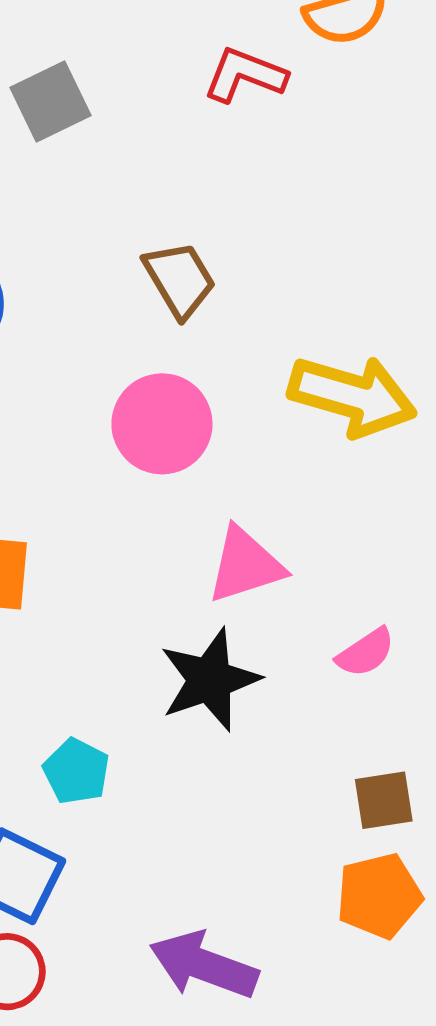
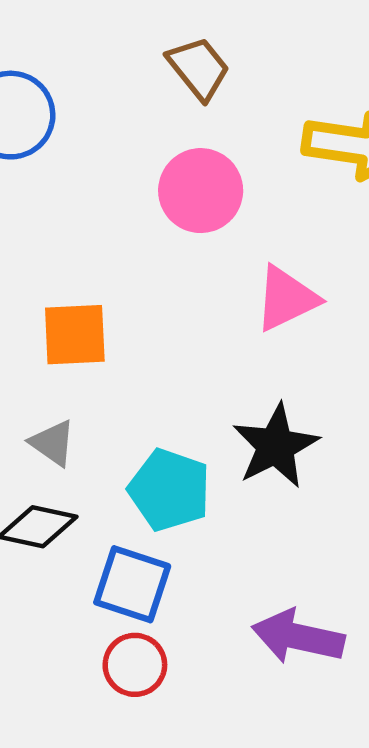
black star: (210, 680) -> (276, 446), moved
cyan pentagon: (76, 771) -> (169, 490), size x1.5

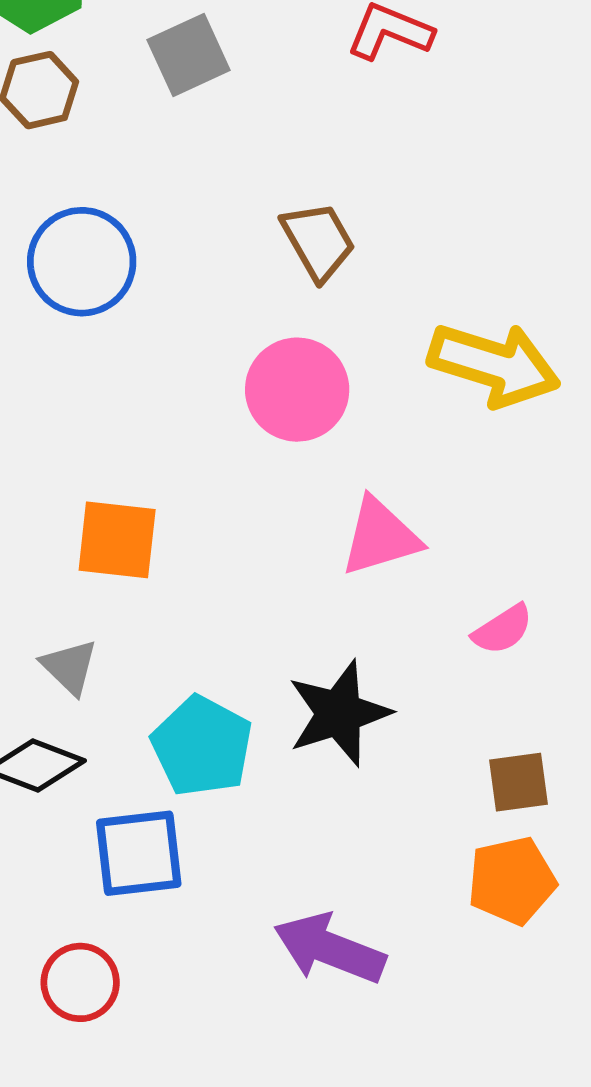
blue square: (132, 584) -> (139, 853), turned -34
red circle: (135, 665) -> (80, 982), moved

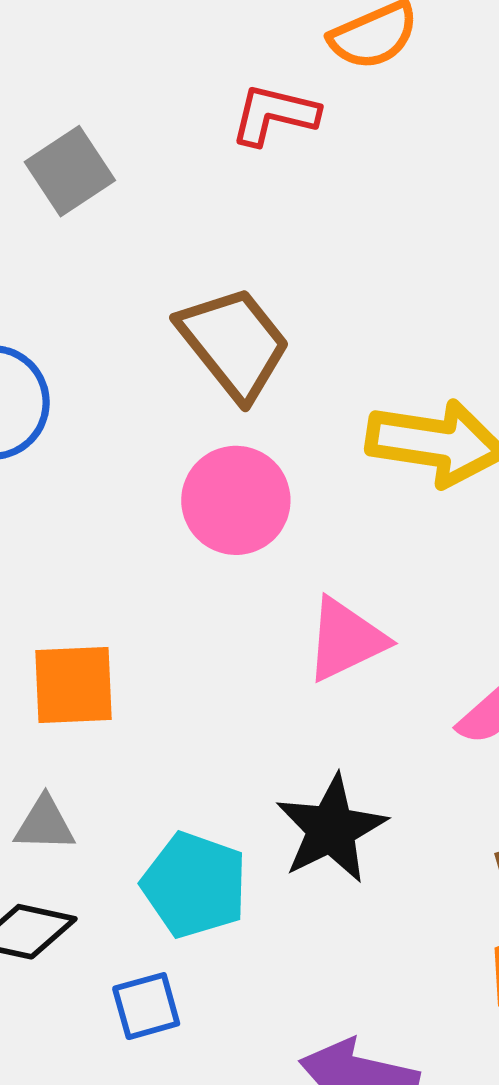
brown trapezoid: (318, 241) -> (234, 343), size x1.4
gray triangle: (69, 667) -> (45, 824), turned -34
blue square: (139, 853) -> (146, 1006), size x0.7

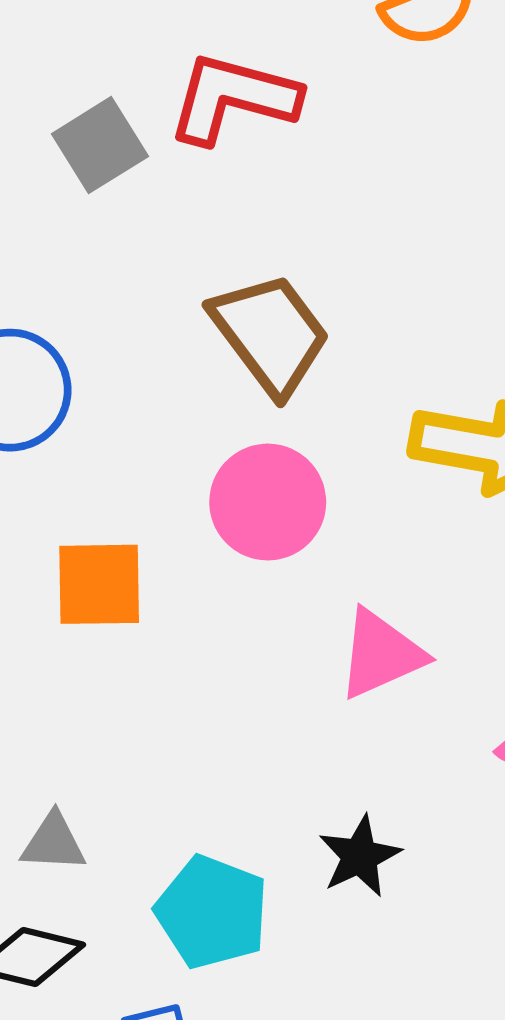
red L-shape: (274, 115) -> (233, 98), moved, size x1.4
orange square: (74, 685) -> (99, 584), moved
black star: (331, 829) -> (360, 856), size x0.7

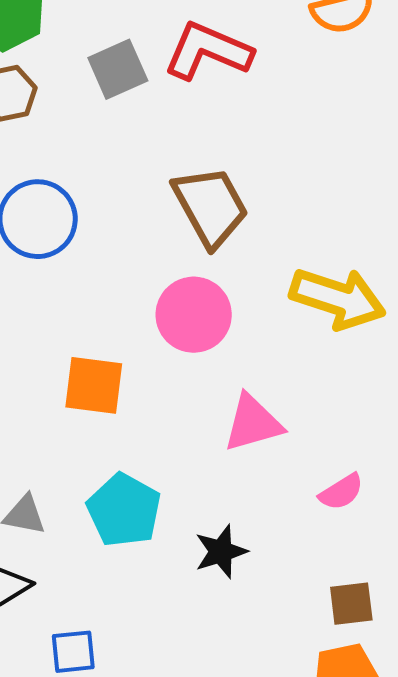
orange square: (99, 584) -> (94, 385), moved
cyan pentagon: (212, 912) -> (124, 510), moved

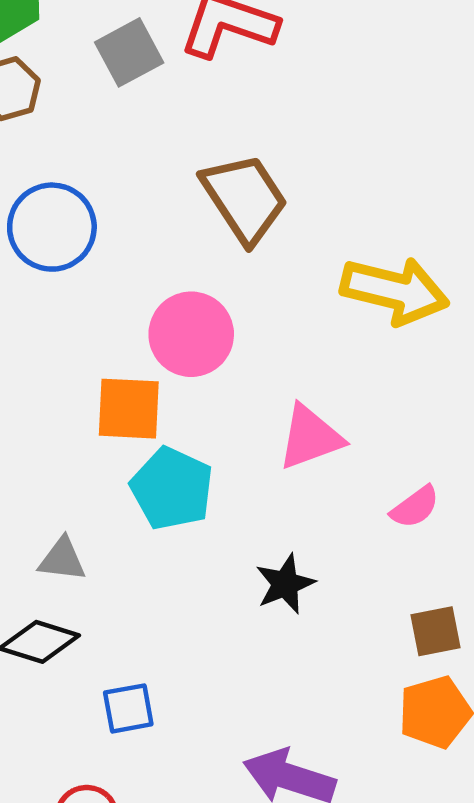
pink circle: (194, 315) -> (191, 334), moved
cyan pentagon: (124, 510) -> (172, 489), moved

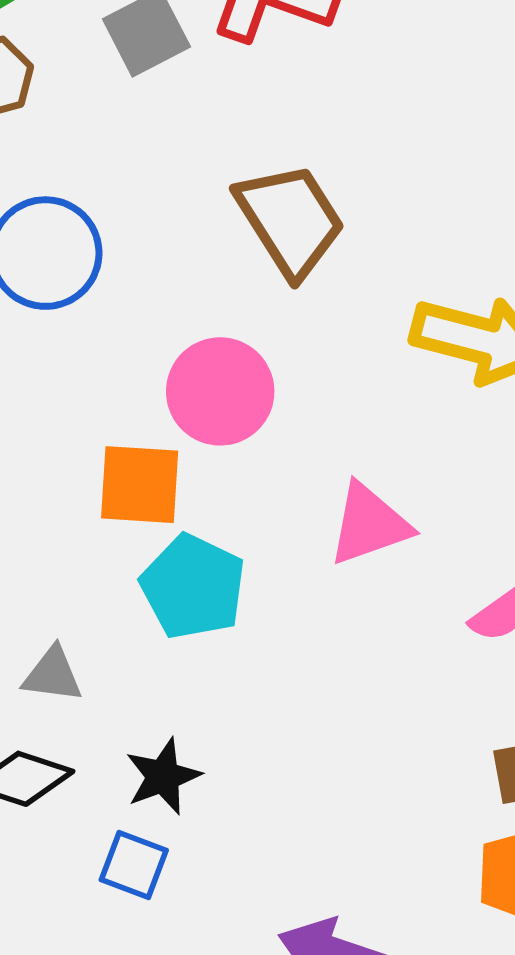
black star: (285, 584) -> (163, 776), moved
blue square: (128, 708) -> (134, 865), turned 30

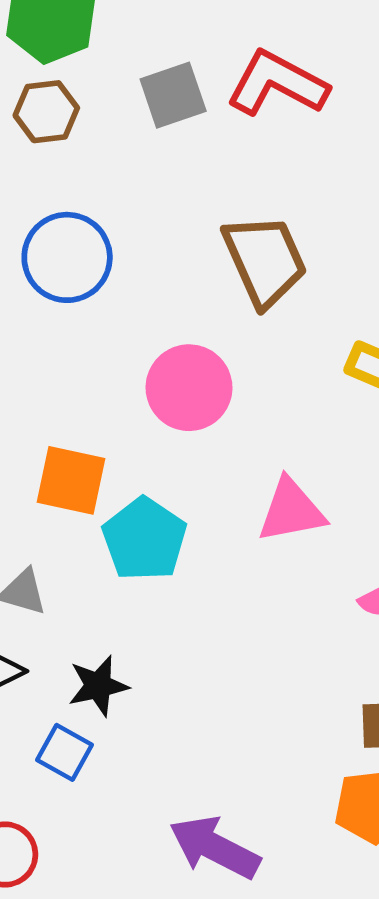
orange square: (140, 485) -> (71, 480), moved

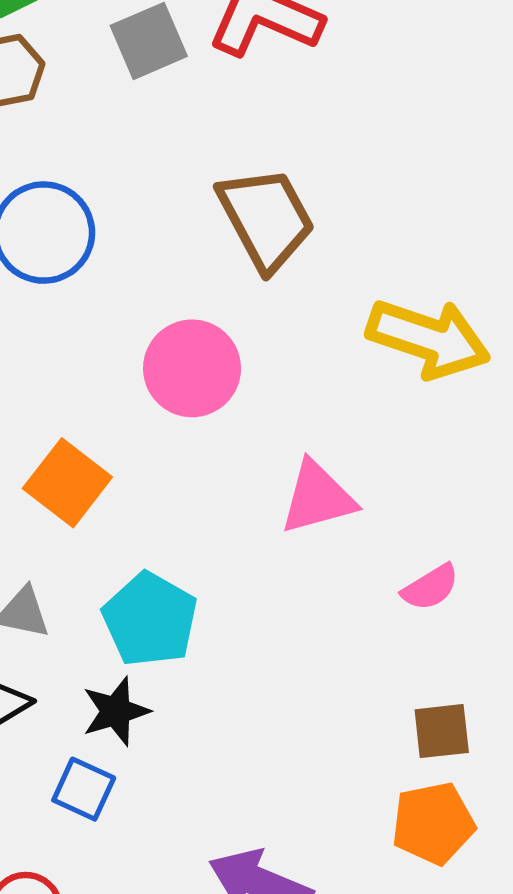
orange square: (71, 480) -> (67, 483), turned 30
cyan pentagon: (144, 539) -> (150, 619), moved

